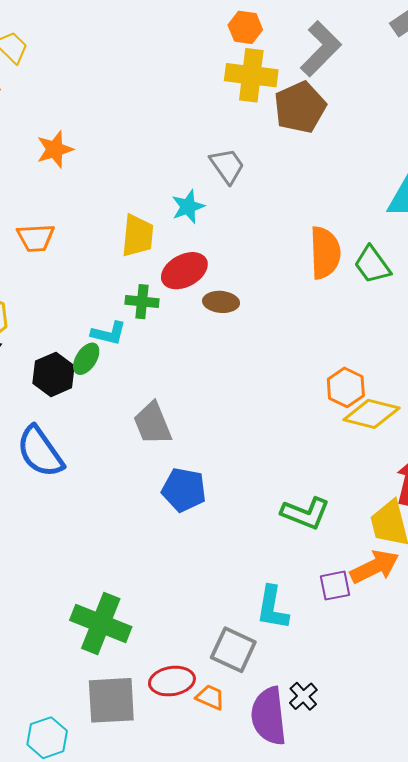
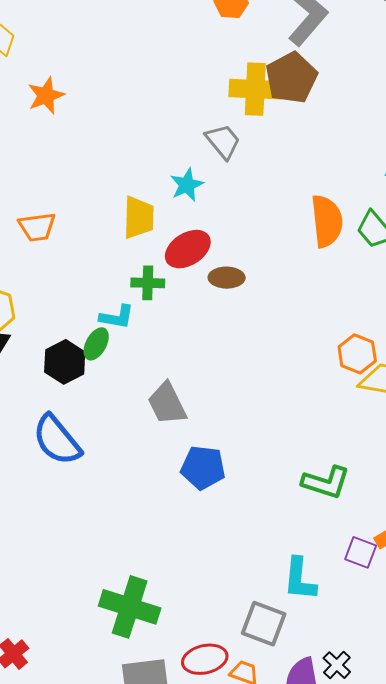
yellow cross: (251, 75) -> (255, 89), moved
orange star: (55, 149) -> (46, 95), moved
purple square: (335, 586) -> (361, 552), turned 36

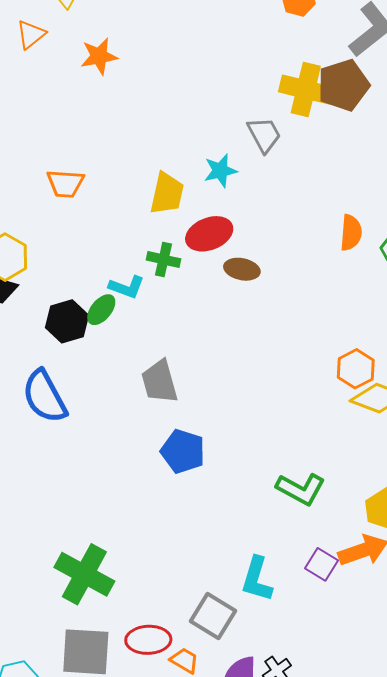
orange semicircle: (327, 221) -> (351, 233), size x0.7

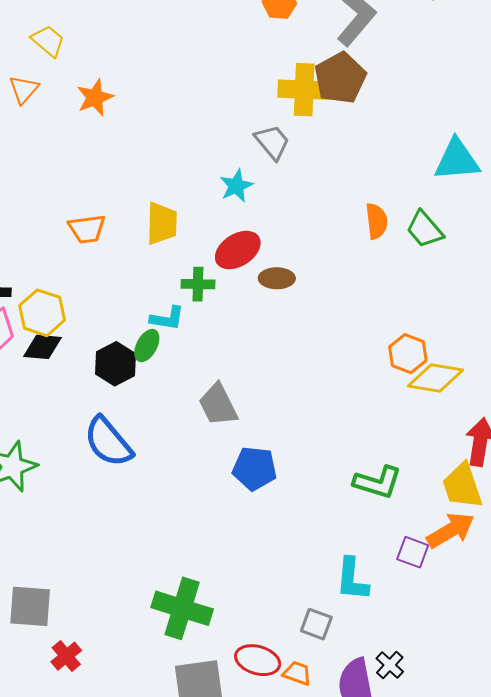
yellow trapezoid: (167, 194) -> (162, 223), moved
gray square: (213, 616) -> (316, 624), size x0.7
red ellipse: (148, 640) -> (258, 660), turned 30

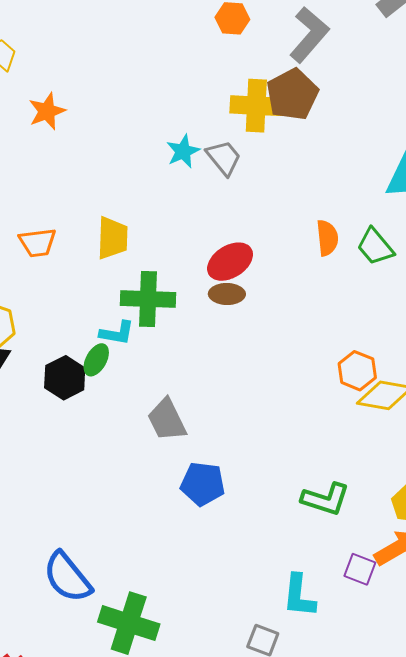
cyan star: (236, 186) -> (183, 151), moved
red ellipse: (238, 250) -> (230, 262), moved
green cross: (198, 284) -> (148, 299), size x1.6
blue semicircle: (108, 442) -> (67, 577), moved

